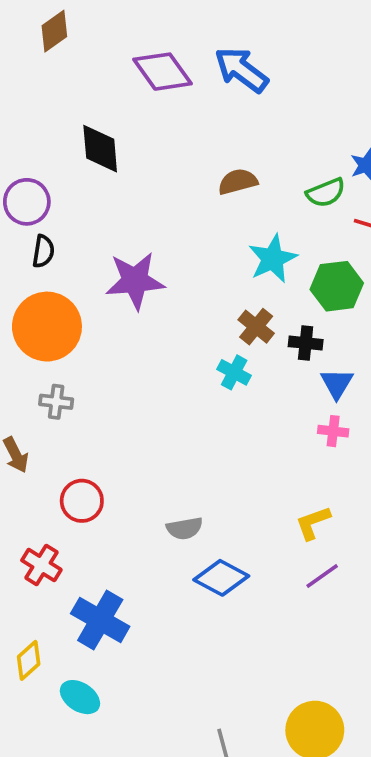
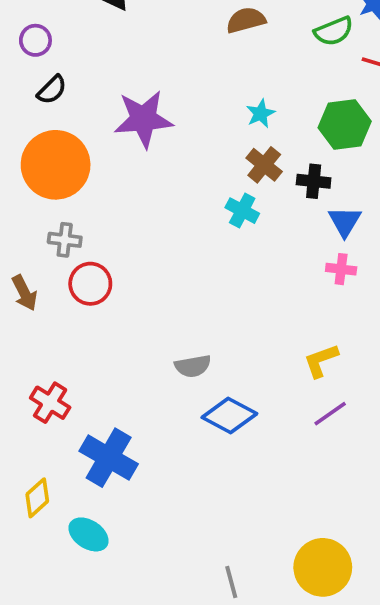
purple circle: (27, 202) -> (35, 40), size x0.7
black semicircle: (43, 251) -> (52, 90), turned 36
cyan star: (273, 259) -> (261, 114), moved, size x0.6
red circle: (82, 501) -> (90, 284), moved

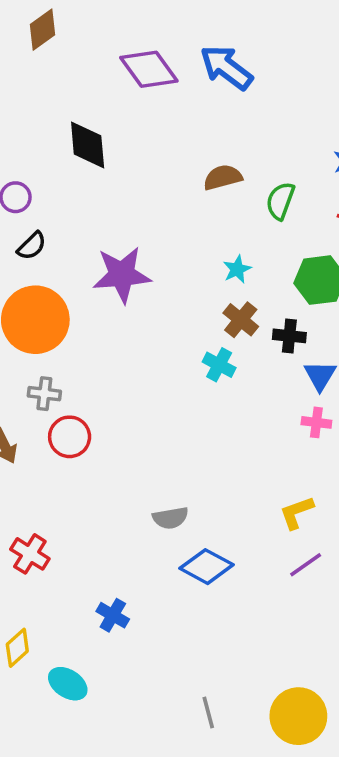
green semicircle: (334, 31) -> (280, 201), moved, turned 132
blue cross: (109, 458) -> (113, 615), moved, size x0.6
gray line: (231, 582) -> (208, 713), moved

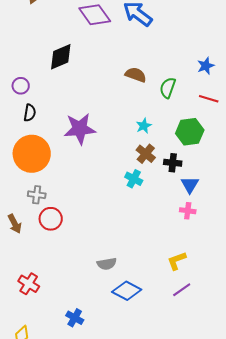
black diamond: (88, 145) -> (61, 57), turned 72
brown semicircle: (223, 177) -> (136, 75), turned 35
black semicircle: (32, 246) -> (30, 113), turned -36

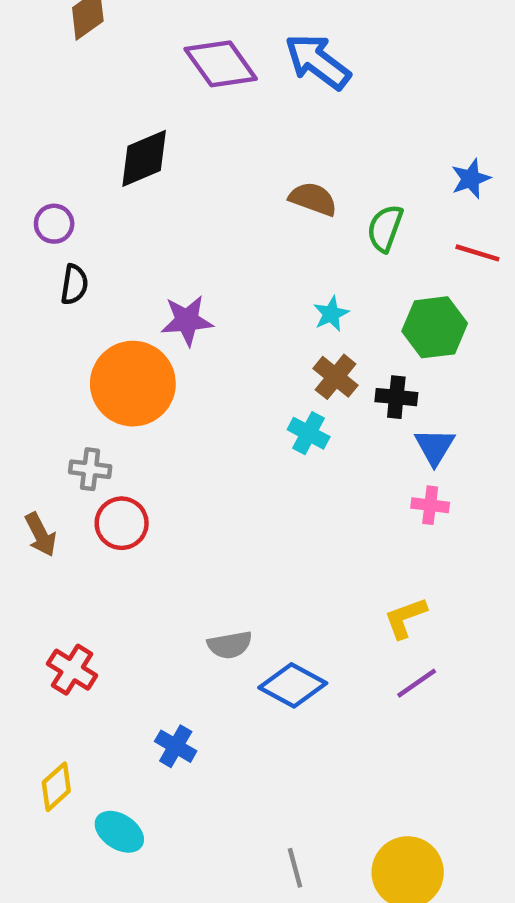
purple star: (80, 129) -> (187, 321), size x0.7
orange circle: (32, 154) -> (133, 384), moved
gray semicircle: (107, 264) -> (230, 645), moved

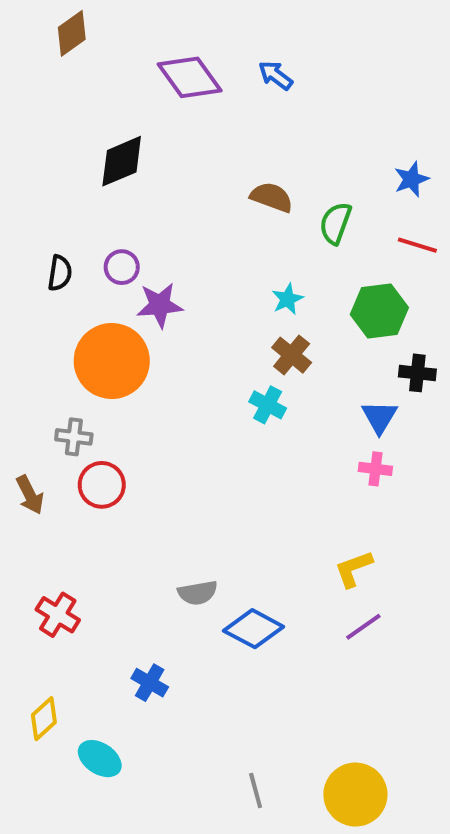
blue arrow: (318, 62) -> (276, 75), size x0.6
purple circle: (54, 224) -> (122, 267), moved
black cross: (396, 397) -> (417, 373), moved

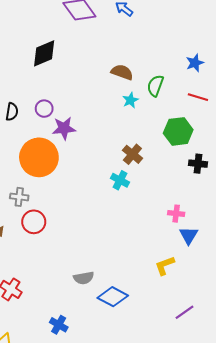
cyan star: (288, 299) -> (130, 100), moved
blue triangle: (379, 417) -> (189, 235), moved
purple line: (363, 627) -> (184, 312), moved

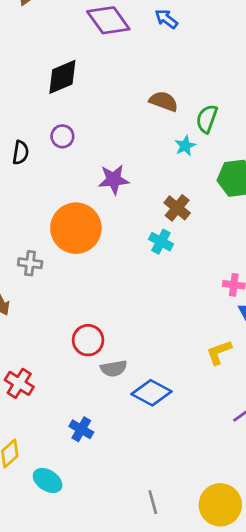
cyan star: (130, 100) -> (185, 146), moved
purple circle: (44, 109) -> (62, 136), moved
purple star: (64, 128) -> (114, 180), moved
orange circle: (39, 157) -> (76, 228), moved
red circle: (34, 222) -> (88, 340), moved

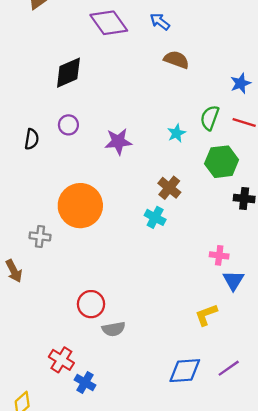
brown semicircle: (164, 101) -> (176, 60), moved
green semicircle: (207, 119) -> (210, 118), moved
purple star: (114, 180) -> (118, 142), moved
red cross: (19, 383) -> (61, 360), moved
blue diamond: (151, 393) -> (185, 371), moved, turned -32

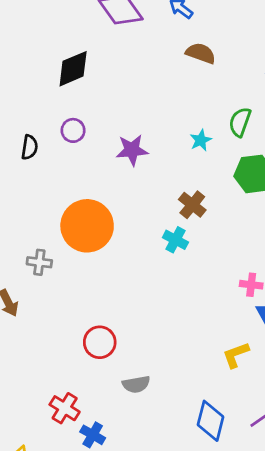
gray semicircle: (114, 329) -> (136, 384), moved
blue diamond: (185, 371) -> (211, 421), turned -72

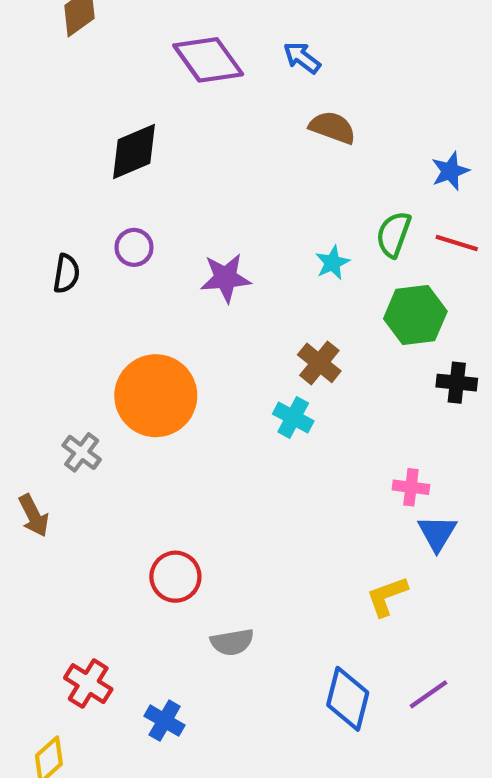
gray cross: (39, 262) -> (82, 452), turned 30
red cross: (65, 408) -> (88, 684), moved

